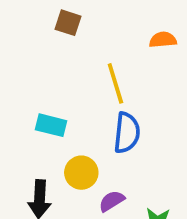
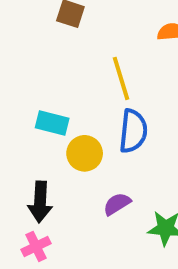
yellow circle: (81, 173) -> (85, 153), moved

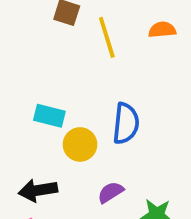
yellow line: (121, 78) -> (107, 37), moved
black arrow: (40, 202) -> (38, 190), turned 78

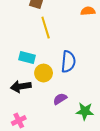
yellow line: (107, 37) -> (46, 28), moved
black arrow: (38, 190) -> (21, 86), moved

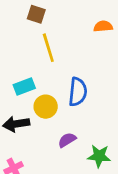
cyan rectangle: (27, 58) -> (24, 86), turned -35

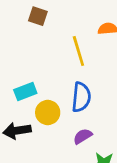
yellow line: (48, 48) -> (78, 51), moved
purple semicircle: (67, 140) -> (83, 136), moved

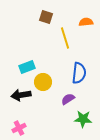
brown square: (38, 16) -> (46, 17), moved
blue semicircle: (81, 97) -> (79, 73), moved

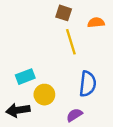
brown square: (46, 17) -> (64, 13), moved

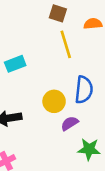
cyan rectangle: (25, 77) -> (15, 64), moved
yellow circle: (44, 95) -> (54, 101), moved

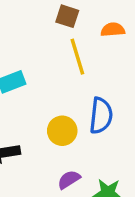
purple semicircle: (70, 123) -> (69, 180), moved

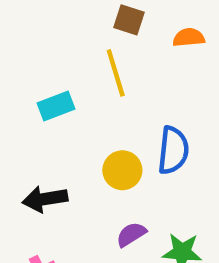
yellow line: (77, 57) -> (116, 73), moved

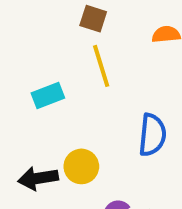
brown square: (129, 20) -> (93, 19), moved
yellow circle: (122, 170) -> (81, 166), moved

